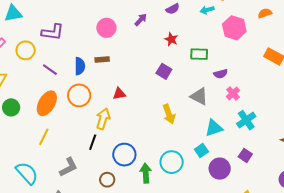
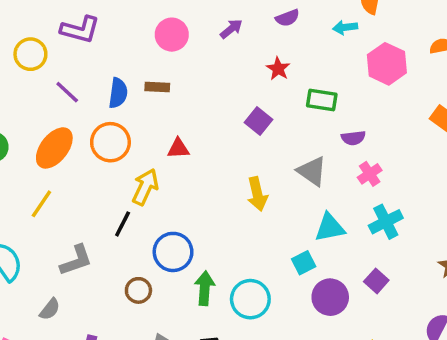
cyan circle: (172, 162) -> (250, 299), moved

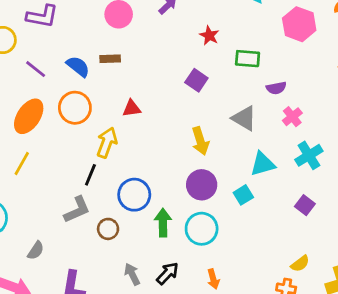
blue semicircle: (118, 93) -> (78, 66), turned -55
gray L-shape: (76, 260) -> (77, 210), moved
purple circle: (330, 297) -> (202, 185), moved

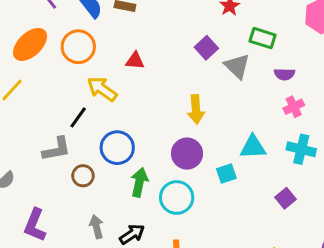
gray triangle: (244, 118) -> (237, 66), moved
yellow arrow: (107, 143) -> (102, 89), turned -88
cyan cross: (309, 155) -> (301, 149), turned 32

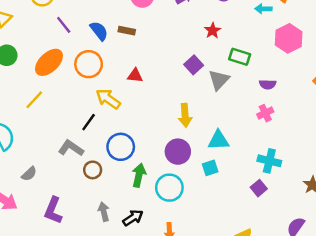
gray triangle: (237, 66) -> (219, 80), turned 30
purple semicircle: (284, 74) -> (268, 84), moved
cyan triangle: (253, 147) -> (218, 140), moved
gray L-shape: (57, 149) -> (71, 148), turned -135
cyan cross: (301, 149) -> (269, 161), moved

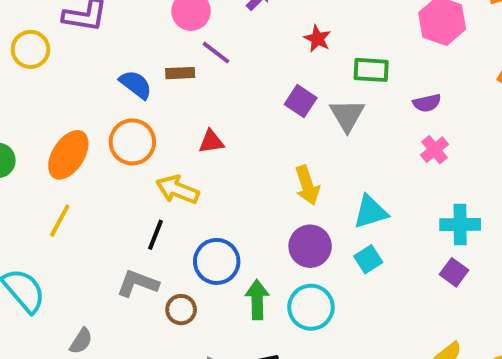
purple line: (64, 25) -> (216, 53), moved

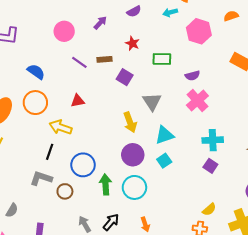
purple line: (216, 53) -> (79, 62), moved
brown rectangle: (180, 73) -> (105, 59), moved
gray triangle: (347, 115) -> (152, 102), moved
pink cross: (435, 150) -> (197, 100), size x1.5

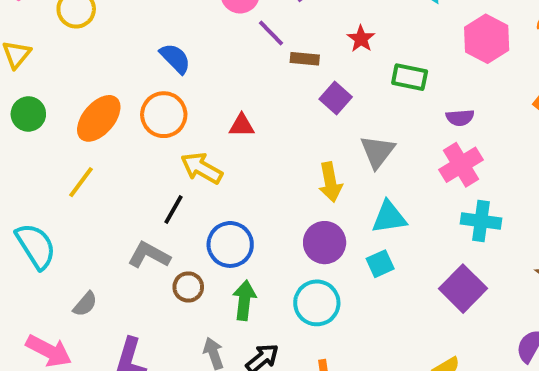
purple line: (79, 62) -> (271, 33), moved
cyan cross: (213, 140) -> (481, 221), moved
purple square: (210, 166) -> (463, 289), size x1.6
green arrow: (105, 185) -> (244, 300), moved

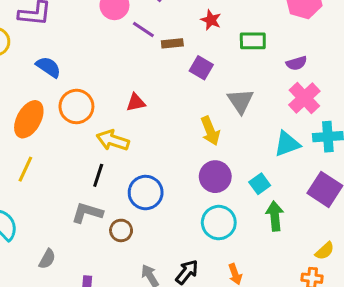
blue semicircle: (175, 58) -> (48, 67), moved
cyan triangle: (389, 217) -> (287, 144), moved
green arrow: (244, 300) -> (275, 216), moved

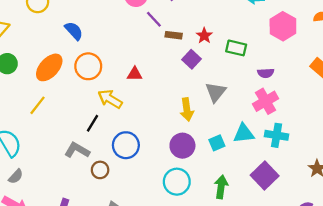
red star: (211, 20) -> (204, 36), moved
cyan square: (260, 184) -> (217, 143), moved
gray semicircle: (47, 259) -> (16, 176), moved

